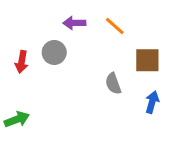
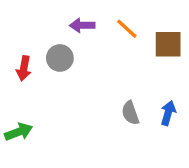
brown square: (147, 60) -> (168, 44), moved
gray semicircle: (113, 84) -> (130, 113), moved

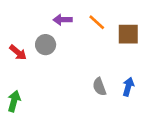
red arrow: (24, 68) -> (18, 52), turned -60
green arrow: (19, 132) -> (14, 101), turned -54

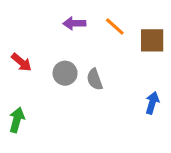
gray circle: (46, 45) -> (65, 73), moved
gray semicircle: (99, 87) -> (95, 79), moved

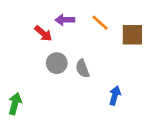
red arrow: (21, 62) -> (43, 33), moved
blue arrow: (152, 103) -> (115, 96), moved

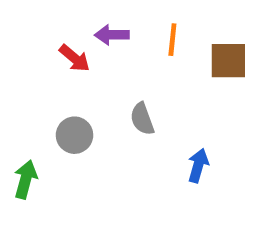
orange line: (100, 23) -> (172, 40), turned 54
gray circle: (57, 63) -> (75, 135), moved

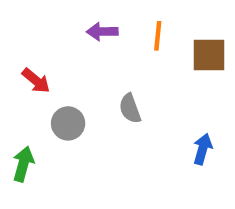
red arrow: (75, 58) -> (36, 81), moved
blue arrow: (198, 165) -> (203, 149), moved

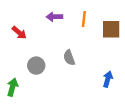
red arrow: (36, 81) -> (19, 33), moved

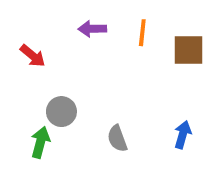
gray semicircle: (69, 58) -> (117, 138), moved
green arrow: (12, 87) -> (40, 142), moved

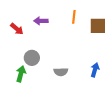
purple arrow: (92, 29) -> (41, 21), moved
gray semicircle: (117, 138) -> (61, 72), turned -72

